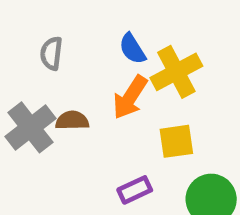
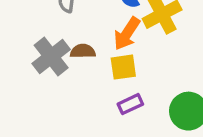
yellow square: (176, 141) -> (123, 67), moved

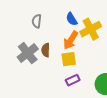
brown semicircle: (83, 51) -> (46, 50), turned -88

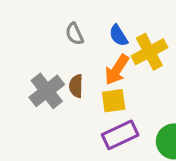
gray semicircle: (37, 21) -> (74, 34), moved, turned -32
purple rectangle: (73, 80) -> (120, 135), size x1.5

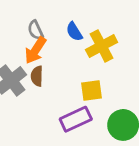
orange arrow: (117, 70) -> (35, 50), moved
yellow square: (114, 101) -> (92, 90), moved

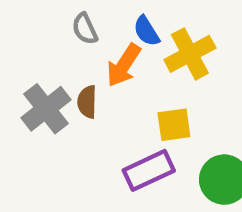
orange arrow: (35, 50) -> (124, 65), moved

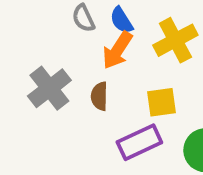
blue semicircle: (146, 31) -> (121, 20), moved
brown semicircle: (87, 102) -> (99, 96), moved

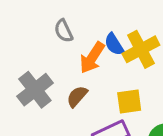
blue semicircle: (121, 20) -> (114, 44), moved
brown semicircle: (99, 96) -> (77, 96), turned 40

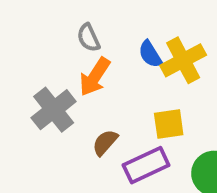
orange arrow: (92, 58) -> (95, 77), moved
brown semicircle: (77, 96) -> (105, 143), moved

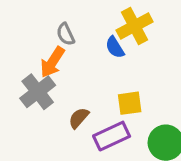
yellow cross: (183, 60) -> (135, 26), moved
orange arrow: (95, 77) -> (52, 62), moved

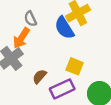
blue semicircle: (115, 47) -> (64, 28), size x1.5
yellow square: (130, 103) -> (75, 66), turned 30

